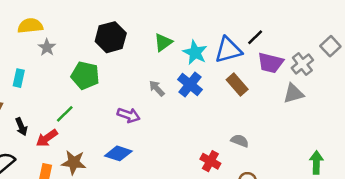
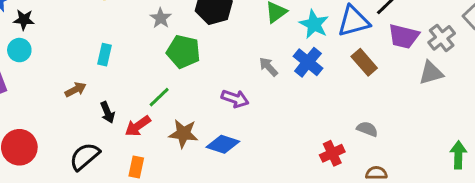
gray star: (47, 47) -> (161, 18), moved
red cross: (210, 161) -> (332, 153), turned 36
brown star: (74, 162) -> (183, 134), moved

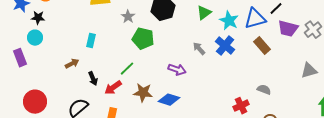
gray triangle: (431, 73) -> (309, 71), moved

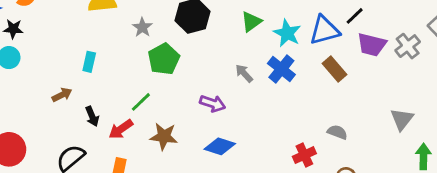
green pentagon: (143, 39) -> (164, 59), turned 30
gray triangle: (309, 71) -> (402, 119), moved, turned -36
blue diamond: (169, 100) -> (220, 146), moved

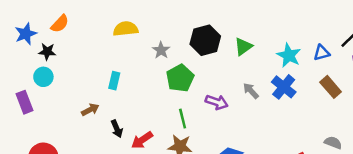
green triangle: (251, 22) -> (243, 46), moved
blue triangle: (324, 30) -> (322, 53), size x0.6
green line: (141, 102) -> (183, 119), moved, turned -60
purple arrow: (213, 103) -> (217, 102), moved

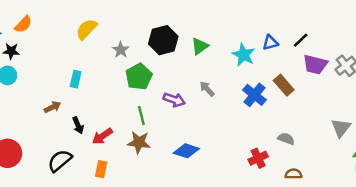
yellow semicircle: (126, 29) -> (87, 29), turned -40
blue triangle: (322, 53) -> (270, 43), moved
blue cross: (284, 87) -> (254, 95), moved

